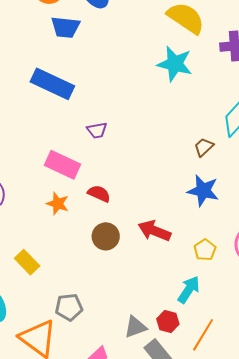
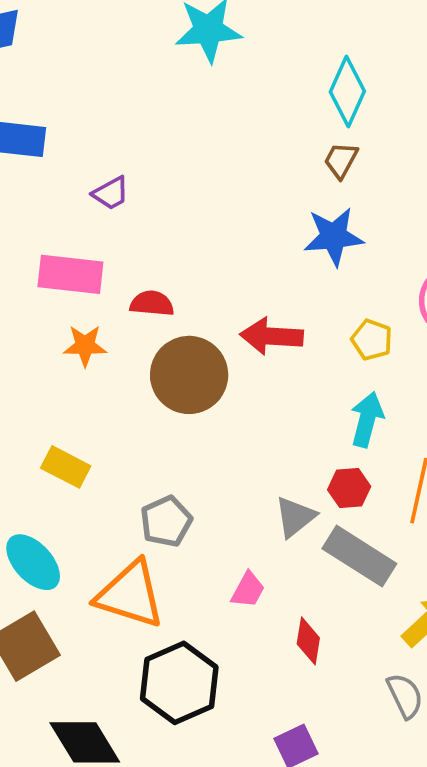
brown trapezoid: (204, 147) -> (341, 160), moved
brown circle: (106, 236) -> (189, 375), size x1.5

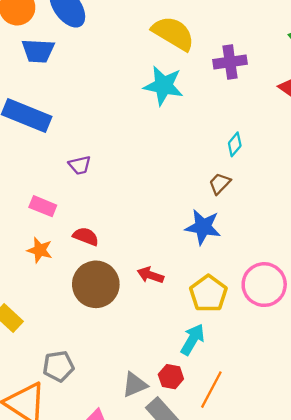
cyan diamond: (347, 92) -> (235, 144), size x0.6
pink rectangle: (70, 274) -> (43, 206), size x0.7
red arrow: (272, 336) -> (150, 275), size x0.7
yellow pentagon: (372, 340) -> (208, 294), size x1.5

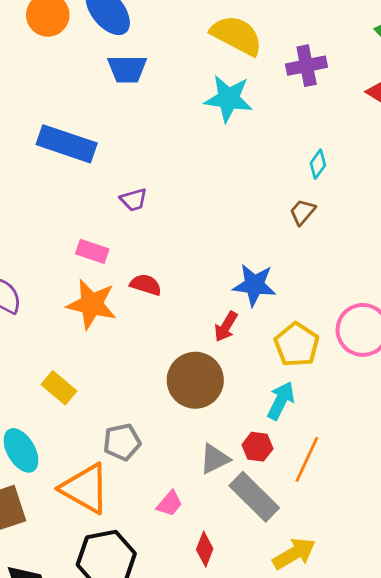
blue trapezoid: (38, 51) -> (127, 69), moved
blue star: (203, 227) -> (254, 285), moved
orange star: (40, 250) -> (92, 304), size x1.6
red arrow: (150, 275) -> (226, 327), turned -75
brown circle: (96, 284) -> (195, 380), moved

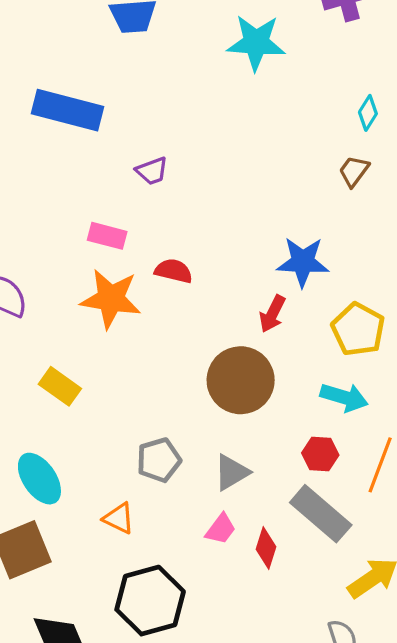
yellow rectangle: (59, 388) -> (60, 386), moved
cyan arrow: (281, 401) -> (344, 397), turned 84
gray triangle: (215, 459) -> (232, 472), moved
orange triangle: (85, 488) -> (119, 518), size x0.5
red diamond: (205, 549) -> (266, 548), moved

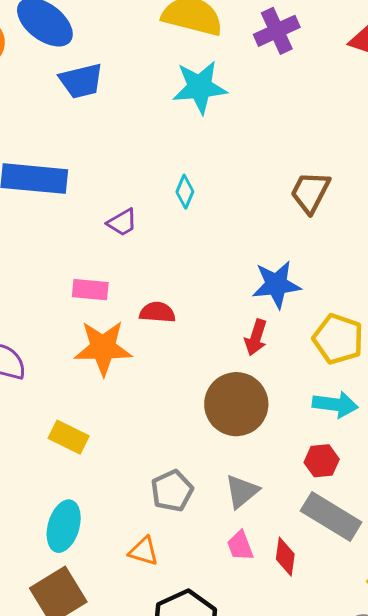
cyan diamond: (368, 113) -> (185, 192), moved
brown trapezoid: (354, 171) -> (310, 192), size x1.4
cyan ellipse: (39, 479) -> (64, 526), turned 60
pink trapezoid: (221, 529) -> (240, 546), turned 132

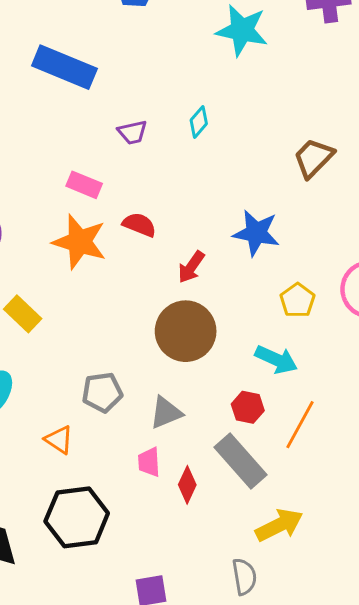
red arrow: (256, 337) -> (191, 267), moved
yellow pentagon: (338, 339) -> (297, 300), size x0.7

